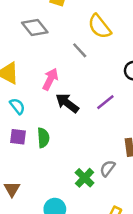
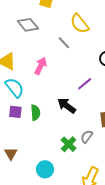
black arrow: (67, 103) -> (67, 106), moved
cyan semicircle: (17, 106) -> (15, 88), size x1.5

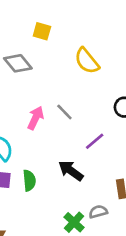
gray line: (64, 43) -> (64, 112), moved
gray semicircle: (87, 137) -> (98, 212), turned 40

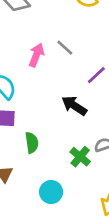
green semicircle: (29, 180) -> (32, 143), moved

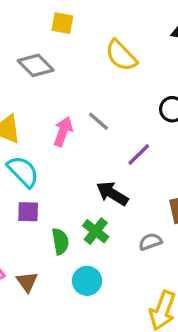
green cross: (80, 157) -> (96, 231), moved
cyan circle: (51, 192) -> (87, 281), moved

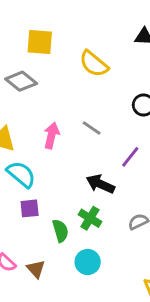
yellow square: (62, 23) -> (40, 42), size x1.4
gray line: (98, 121) -> (92, 128), moved
purple line: (139, 155) -> (130, 157), moved

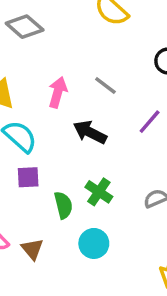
black arrow: (100, 184) -> (90, 132), moved

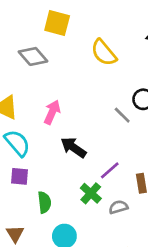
gray line: (105, 85) -> (122, 115), moved
purple line: (150, 122) -> (110, 170), moved
green cross: (99, 192) -> (91, 193), moved

